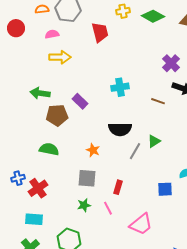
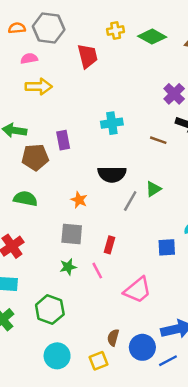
purple rectangle: (80, 101) -> (63, 140), turned 35

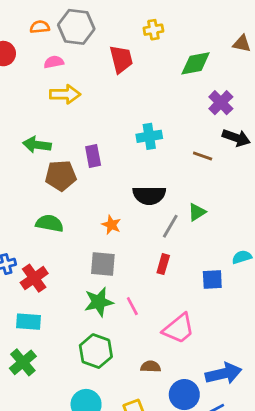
green diamond: (152, 37) -> (196, 63), moved, turned -40
red rectangle: (109, 245) -> (163, 264), moved
green star: (68, 267) -> (99, 302), size x1.5
green hexagon: (50, 310) -> (96, 351), moved
brown semicircle: (113, 338) -> (151, 367), moved, turned 77

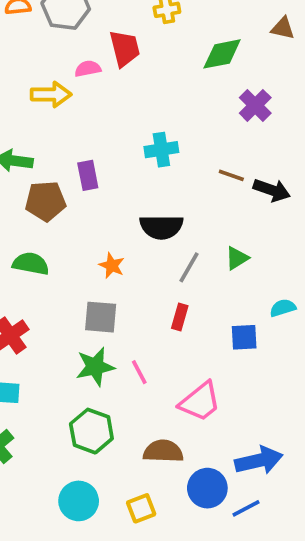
pink semicircle: (54, 62) -> (88, 69), moved
black arrow: (236, 138) -> (272, 190), moved
green triangle: (197, 212) -> (237, 258), moved
brown semicircle: (151, 367) -> (163, 451), size x1.5

